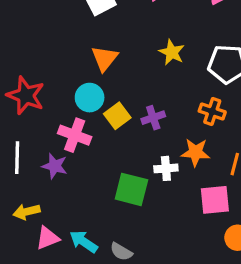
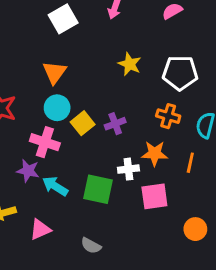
orange triangle: (105, 58) -> (54, 72), moved
pink square: (215, 200) -> (154, 196), moved
pink triangle: (48, 238) -> (40, 229), moved
cyan arrow: (84, 242) -> (55, 186), moved

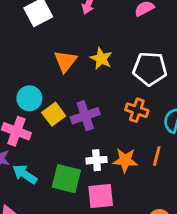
orange triangle: (54, 72) -> (65, 61), moved
purple cross: (115, 124) -> (85, 116), size x1.4
orange star: (155, 153) -> (125, 160), moved
pink square: (154, 196) -> (101, 196), moved

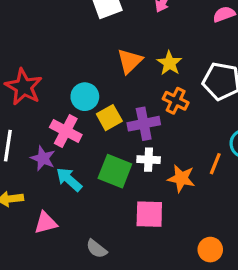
orange cross: (137, 110) -> (176, 101), moved
orange line: (157, 156) -> (215, 164), moved
white cross: (97, 160) -> (149, 160), moved
green square: (66, 179) -> (115, 171), moved

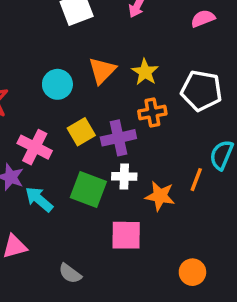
cyan circle: (85, 97) -> (57, 84), moved
orange cross: (176, 101) -> (152, 112), turned -35

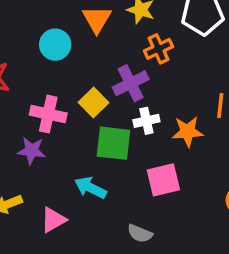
yellow square: (81, 132) -> (94, 103), moved
cyan arrow: (39, 199) -> (90, 188), moved
gray semicircle: (70, 273) -> (140, 233), moved

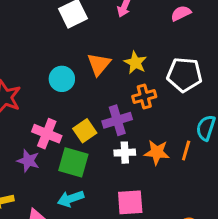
orange star: (188, 132) -> (157, 152), moved
green square: (113, 143) -> (73, 162), moved
cyan arrow: (90, 188) -> (71, 199), turned -55

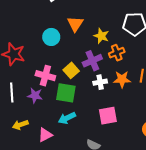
yellow star: (135, 63) -> (101, 36), moved
orange cross: (144, 96) -> (117, 53), moved

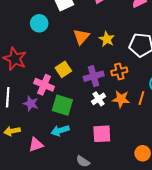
yellow star: (101, 36) -> (107, 39), moved
cyan circle: (51, 37) -> (39, 23), moved
yellow square: (71, 70) -> (63, 69), moved
white cross: (100, 82) -> (98, 99), turned -32

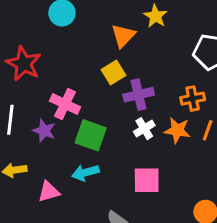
yellow star: (107, 39) -> (155, 16), moved
yellow square: (63, 69) -> (114, 73), moved
orange cross: (119, 71) -> (193, 99), moved

